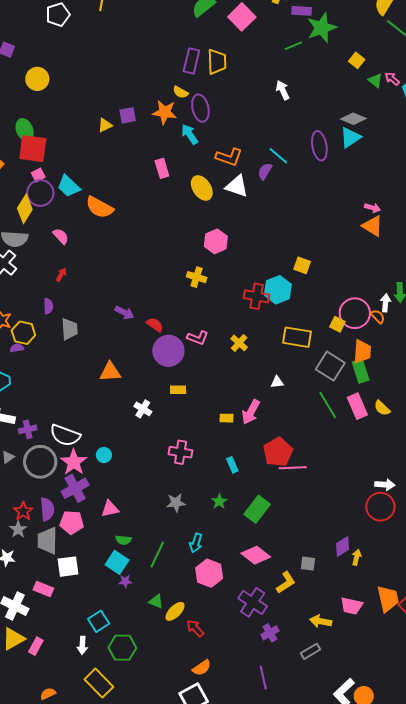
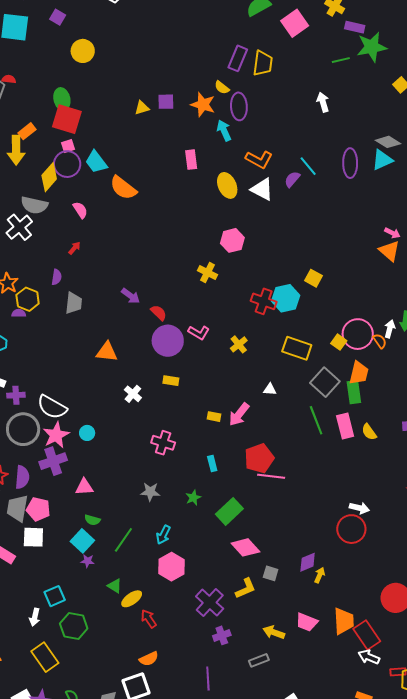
pink pentagon: (72, 522) -> (38, 509), moved
pink diamond: (256, 555) -> (245, 547), moved

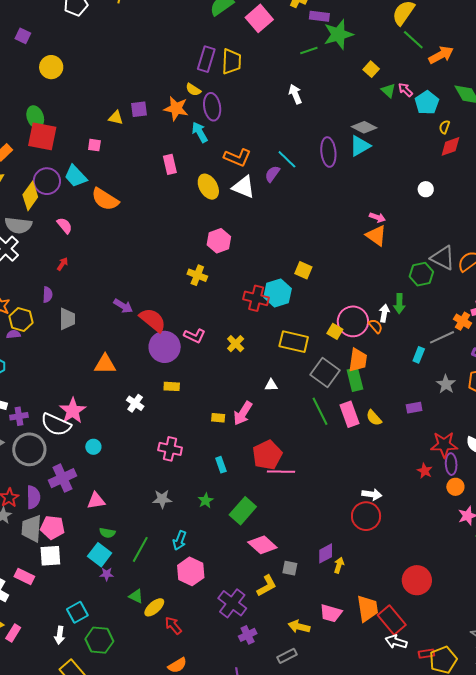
yellow triangle: (142, 108) -> (116, 118), turned 35
pink square: (68, 146) -> (94, 145), moved, turned 32
red semicircle: (159, 313) -> (153, 320), size x1.6
pink star: (56, 435) -> (73, 411), moved

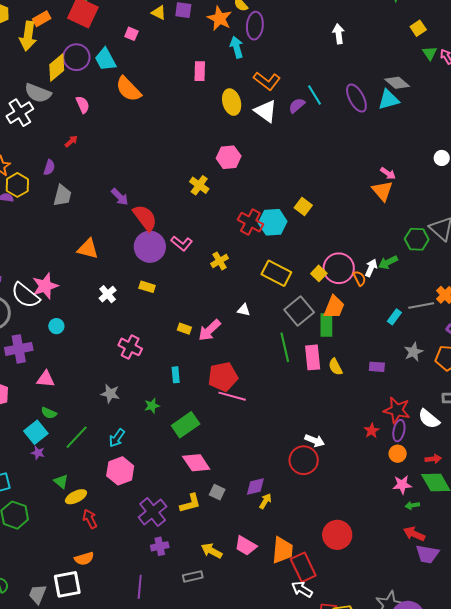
purple ellipse: (328, 152) -> (356, 98), turned -36
green arrow: (399, 304) -> (388, 262), turned 48

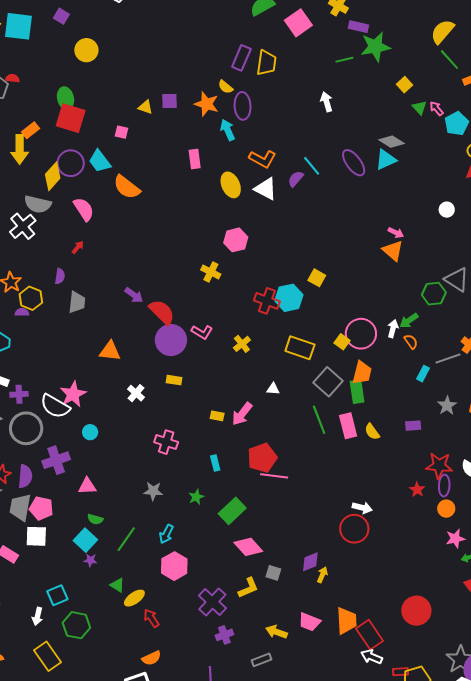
pink semicircle: (83, 105) -> (84, 209), size x1.4
orange semicircle: (359, 278) -> (411, 342), moved
red circle: (337, 535) -> (416, 611), moved

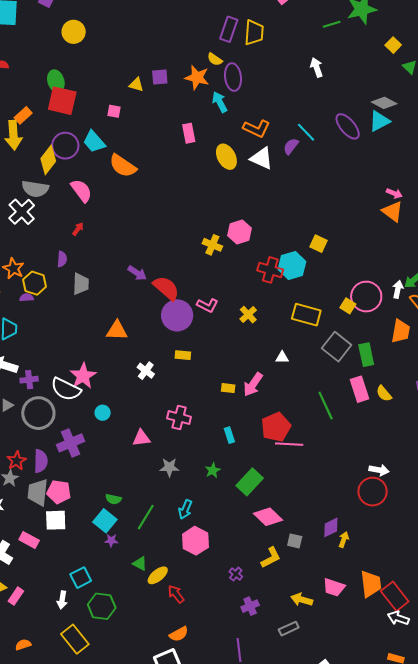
pink hexagon: (236, 240) -> (240, 232), moved
orange trapezoid: (362, 373) -> (401, 331), moved
green line: (319, 420) -> (326, 406), moved
pink triangle: (87, 486) -> (141, 438), moved
purple cross: (212, 602) -> (236, 574), size x0.5

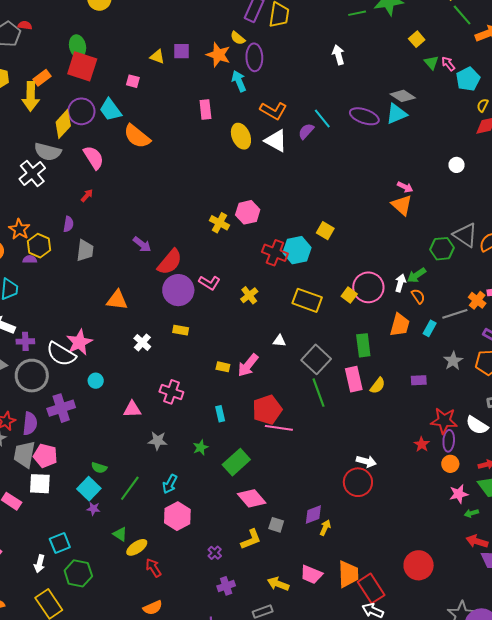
purple ellipse: (348, 126) -> (364, 116), turned -36
red semicircle: (166, 288) -> (170, 262), turned 84
gray square: (337, 347) -> (316, 359), moved
yellow semicircle: (384, 394) -> (378, 386), turned -108

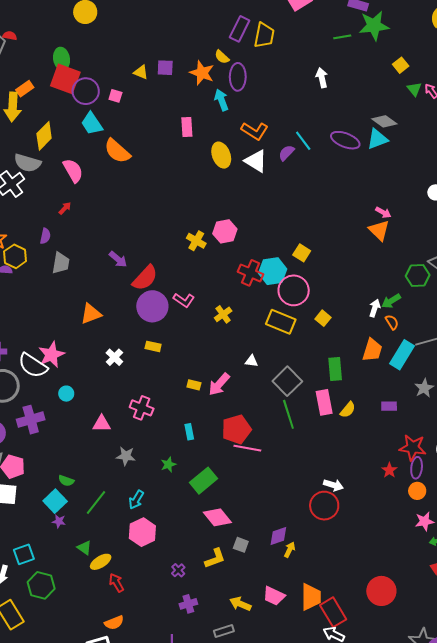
purple circle: (81, 111) -> (86, 91), moved
pink circle: (368, 287) -> (294, 290), moved
orange triangle: (117, 300) -> (91, 314), turned -30
cyan rectangle: (430, 328) -> (402, 355), size x1.8

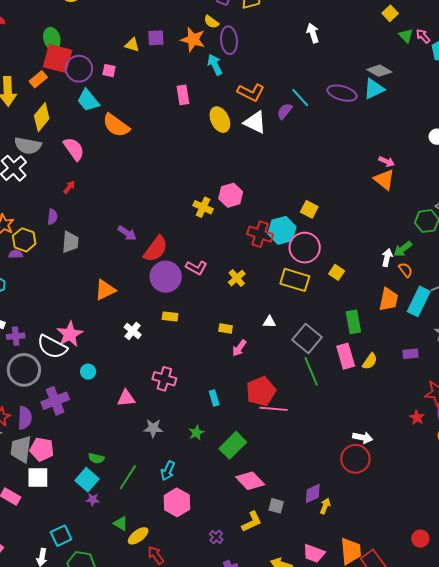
orange rectangle: (25, 89) -> (38, 79), moved
pink arrow: (219, 384) -> (239, 348), size x0.7
yellow rectangle: (194, 385) -> (226, 329), moved
red circle: (381, 591) -> (420, 539), size x0.6

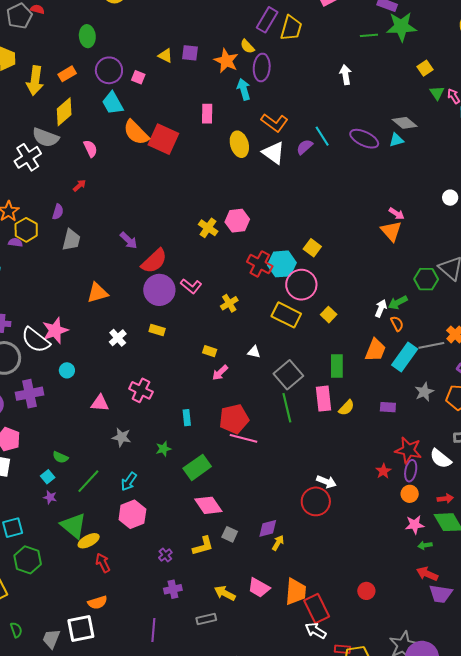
red square: (58, 58) -> (163, 139), moved
cyan triangle: (374, 89) -> (396, 140), size x0.7
pink semicircle: (74, 149) -> (90, 149), size x0.7
cyan square: (87, 480) -> (48, 477), size x0.6
green triangle: (121, 523) -> (73, 526), size x1.8

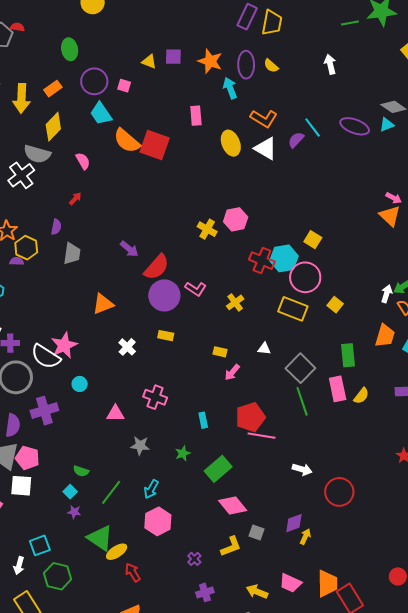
yellow semicircle: (247, 46) -> (271, 66), moved
white arrow: (326, 482) -> (302, 469), moved

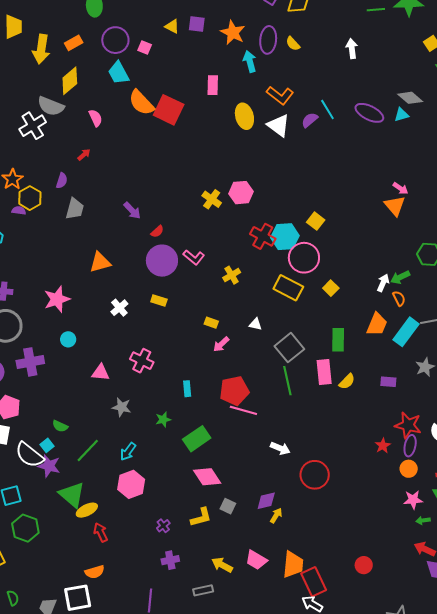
red semicircle: (157, 267) -> (157, 231), size x0.5
white semicircle: (46, 357) -> (29, 455), moved
purple star: (74, 512) -> (49, 466), size x1.6

